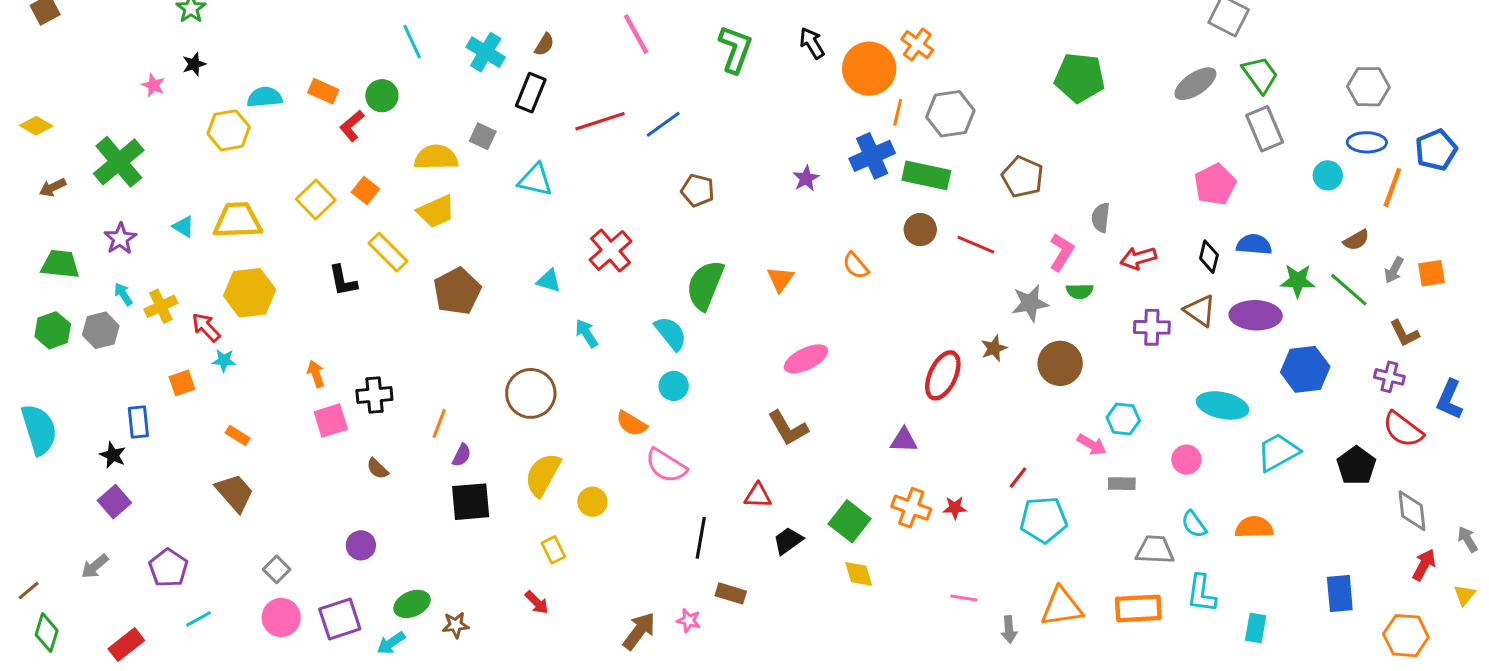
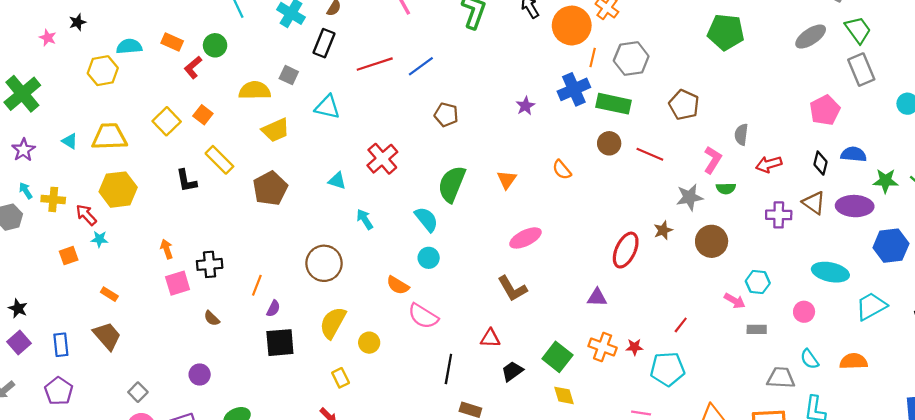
yellow trapezoid: (436, 211) -> (276, 130), moved
yellow cross: (161, 306) -> (53, 199), turned 30
blue rectangle: (138, 422) -> (61, 345), moved
cyan pentagon: (1044, 520) -> (667, 369), moved

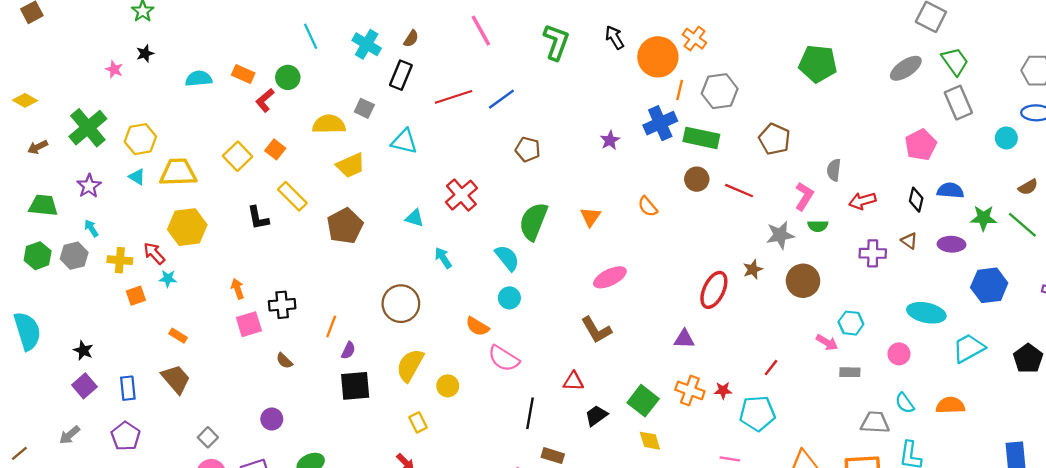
yellow hexagon: (103, 71) -> (140, 139), moved
yellow cross: (53, 199) -> (120, 260), moved
brown triangle: (814, 203) -> (909, 241), size x0.7
purple ellipse: (855, 206) -> (952, 244), size x0.7

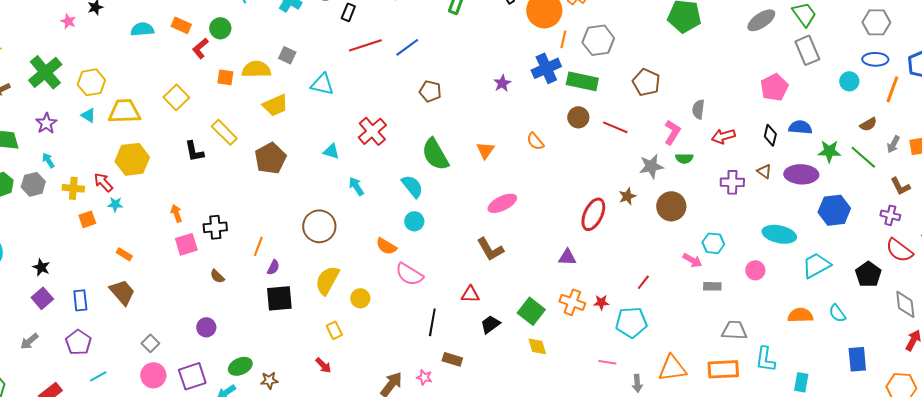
black rectangle: (401, 75) -> (348, 12), moved, size x0.7
orange square: (275, 149) -> (225, 77), moved, turned -30
green semicircle: (533, 221) -> (435, 154), turned -52
purple ellipse: (952, 244) -> (801, 174), size x1.4
cyan semicircle: (905, 403) -> (837, 313), moved

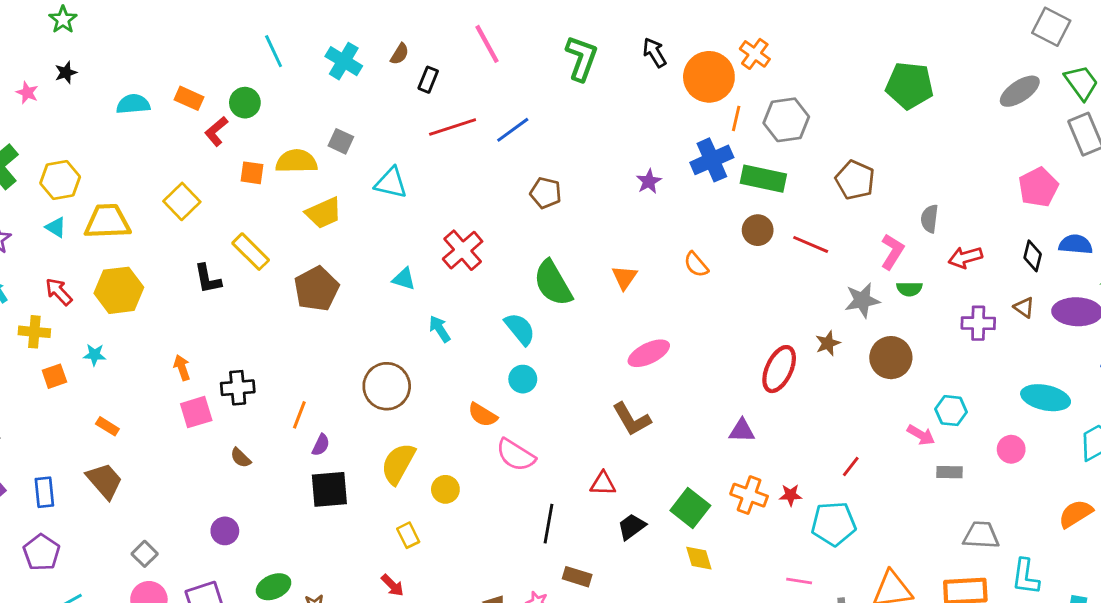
red arrow: (103, 182) -> (59, 292), moved
orange semicircle: (800, 315) -> (1076, 514), turned -30

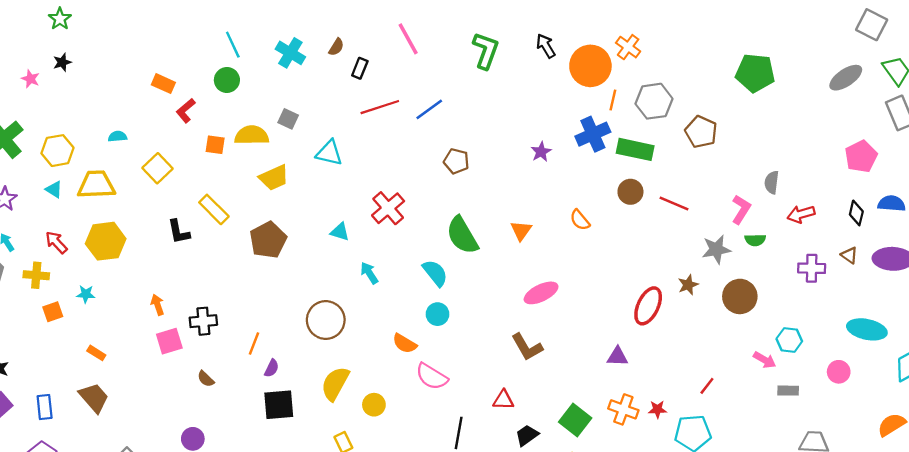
green circle: (245, 103) -> (227, 80), moved
cyan semicircle: (133, 104) -> (117, 136), moved, size x0.7
brown pentagon: (855, 180) -> (701, 132), moved

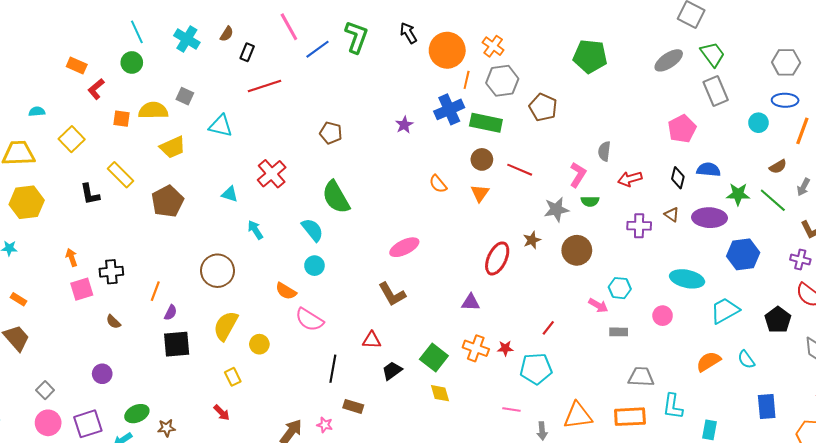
orange cross: (628, 47) -> (493, 46), moved
blue line: (429, 109) -> (318, 49), moved
orange triangle: (521, 231) -> (480, 193), moved

